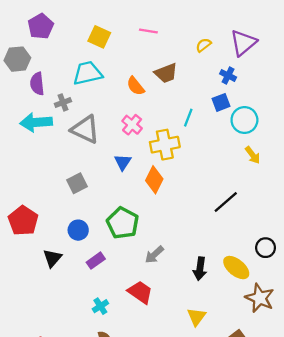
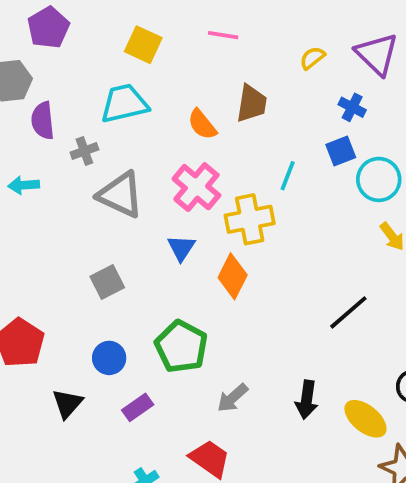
purple triangle: (243, 43) -> (377, 54), turned -36
brown trapezoid: (166, 73) -> (252, 103), turned -60
cyan arrow: (36, 122) -> (24, 185), moved, size x0.6
pink cross: (132, 125) -> (196, 187), size x1.4
black arrow: (200, 269) -> (307, 400), moved

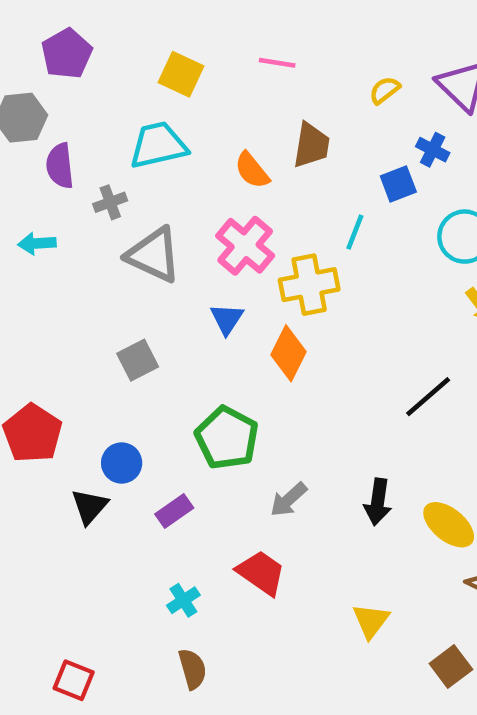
blue square: (341, 151) -> (398, 184), moved
blue circle: (109, 358) -> (122, 463), moved

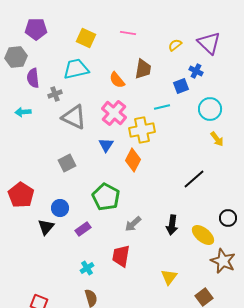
purple pentagon: (67, 54) -> (36, 29), turned 30
cyan line: (355, 232) -> (162, 107), turned 56
red trapezoid: (261, 573) -> (121, 256), turned -115

